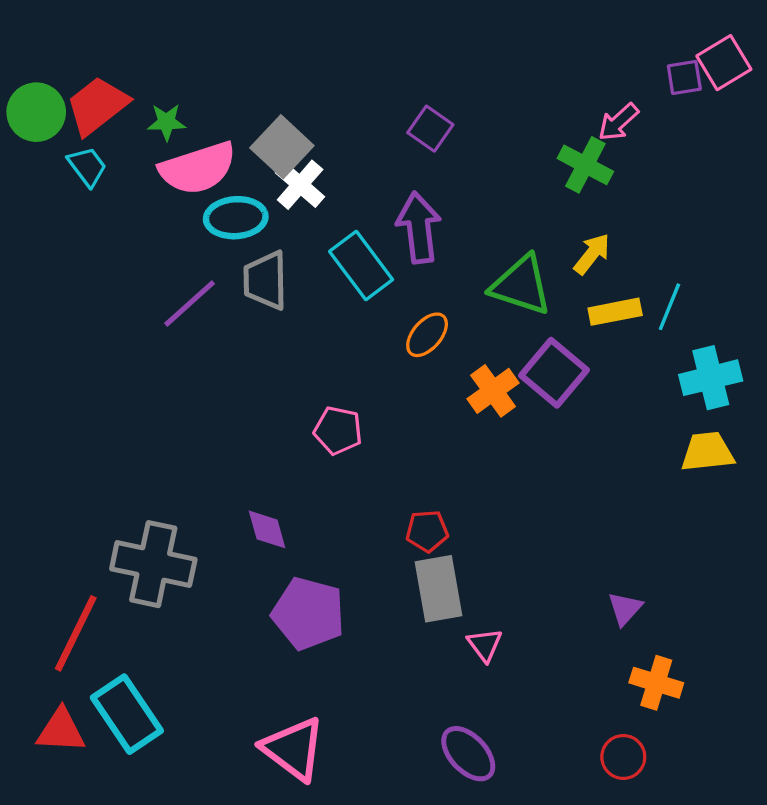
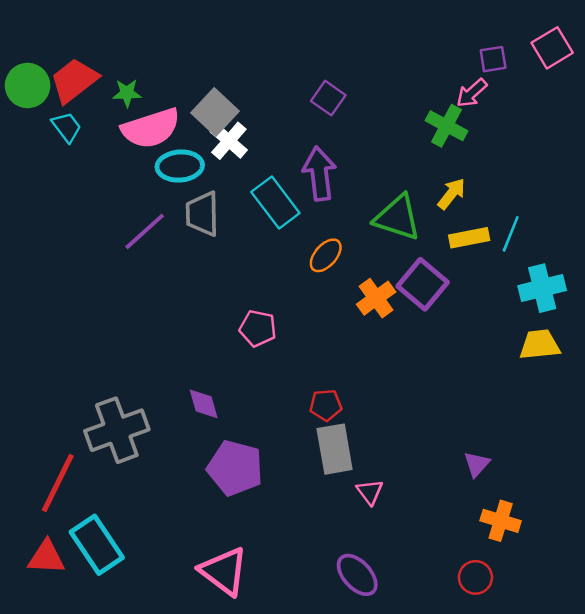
purple square: (684, 78) -> (493, 59), moved
gray cross: (153, 564) -> (117, 430), turned -32

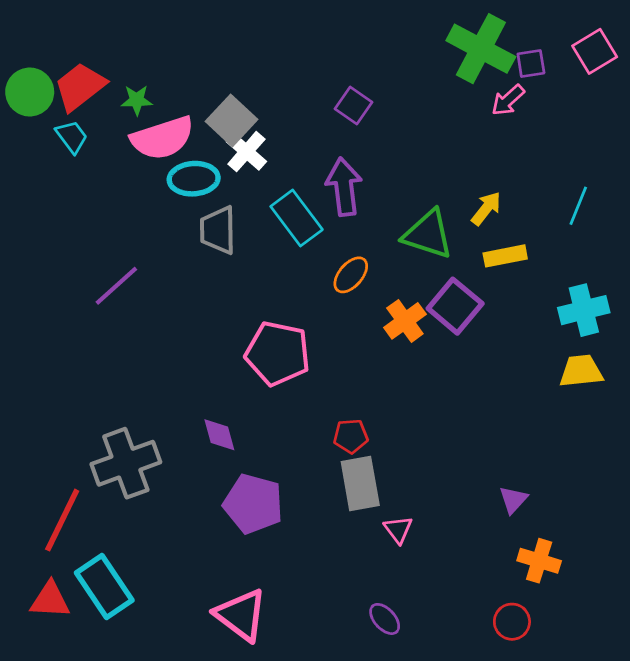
green cross: (446, 126) -> (481, 49), moved, size x1.5
purple line: (145, 231) -> (116, 286), moved
cyan line: (511, 234) -> (578, 206), moved
pink pentagon: (258, 328) -> (278, 353), size x1.6
purple ellipse: (357, 575) -> (385, 619), size x0.7

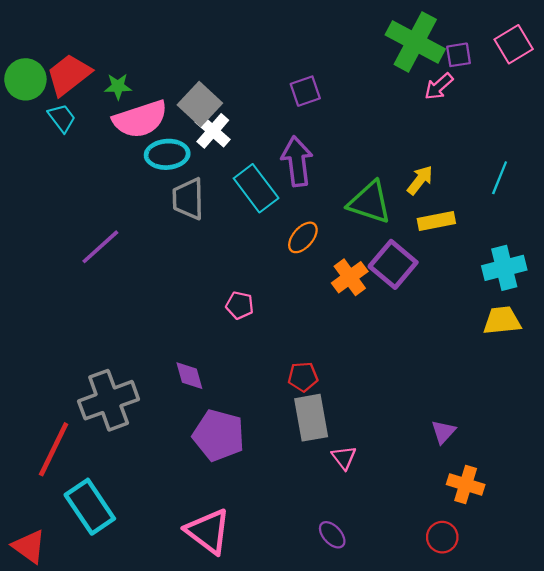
purple square: (353, 106) -> (305, 91), turned 36
pink pentagon: (278, 353) -> (240, 305), size x0.5
red triangle: (50, 600) -> (29, 546), moved, turned 33

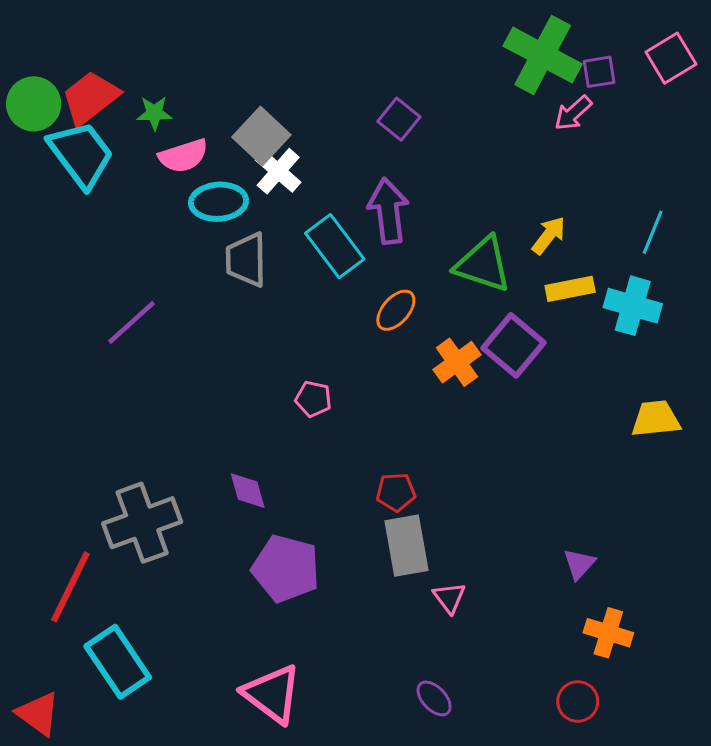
purple square: (305, 91) -> (399, 119), turned -32
cyan trapezoid: (62, 118) -> (81, 154), size x1.8
pink semicircle: (140, 119) -> (183, 156), size x0.7
cyan cross: (504, 268) -> (633, 306), moved, turned 30

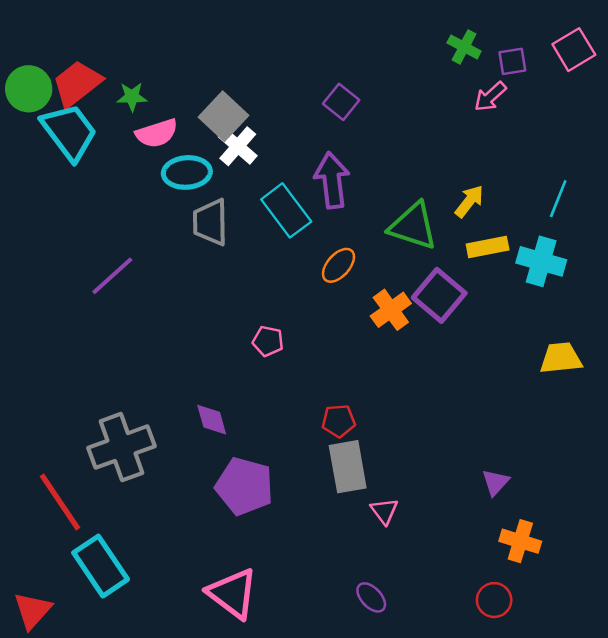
green cross: (543, 55) -> (464, 47), size x0.5
red line: (70, 587) -> (60, 502), turned -60
red triangle: (38, 714) -> (33, 610), turned 36

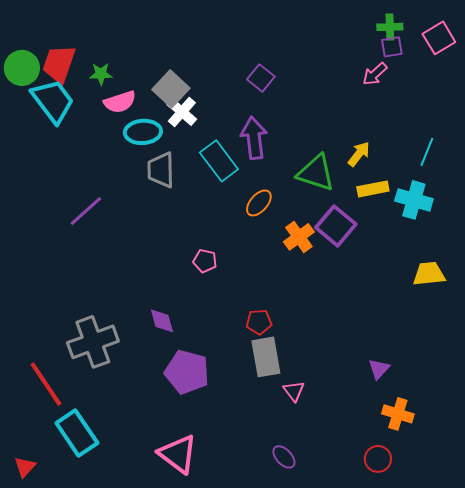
green cross: (464, 47) -> (390, 27), moved, turned -30
red trapezoid: (77, 84) -> (59, 64), turned -33
red triangle: (33, 610) -> (25, 467), size x0.7

